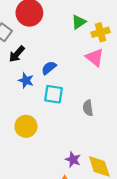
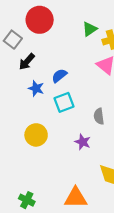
cyan square: (53, 94) -> (64, 102), turned -30
purple star: (73, 160) -> (83, 142), moved

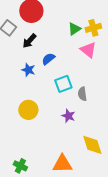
green triangle: (90, 29) -> (74, 29), moved
black arrow: (27, 62) -> (29, 41), moved
cyan square: (64, 102) -> (63, 84), moved

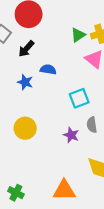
blue semicircle: (48, 59) -> (48, 69), turned 48
cyan square: (63, 84) -> (79, 98), moved
gray semicircle: (82, 94) -> (92, 125), moved

